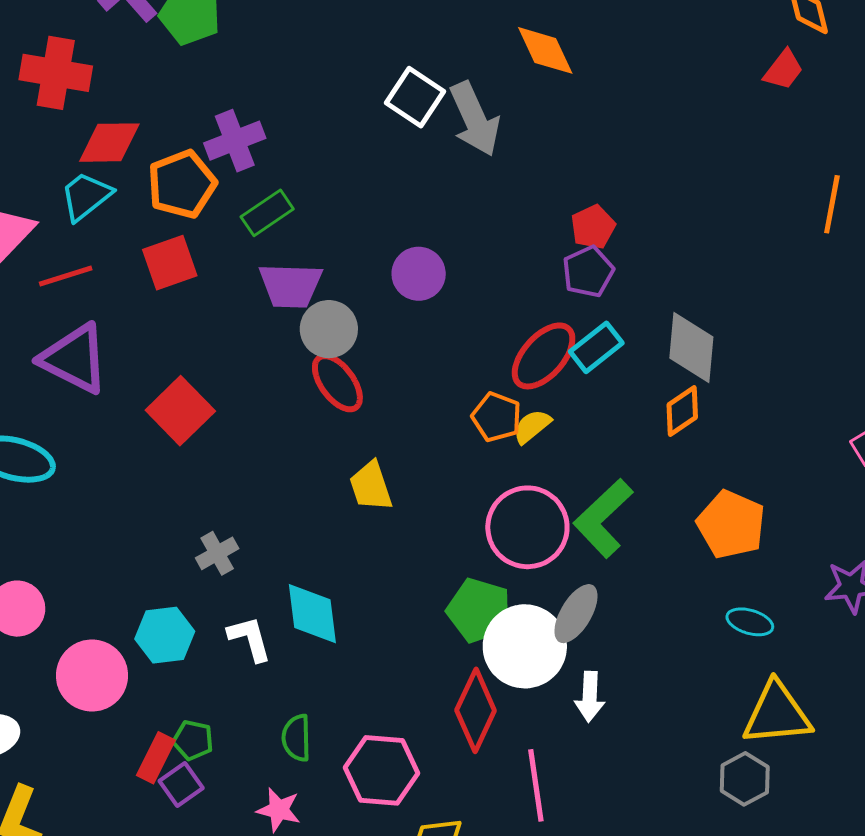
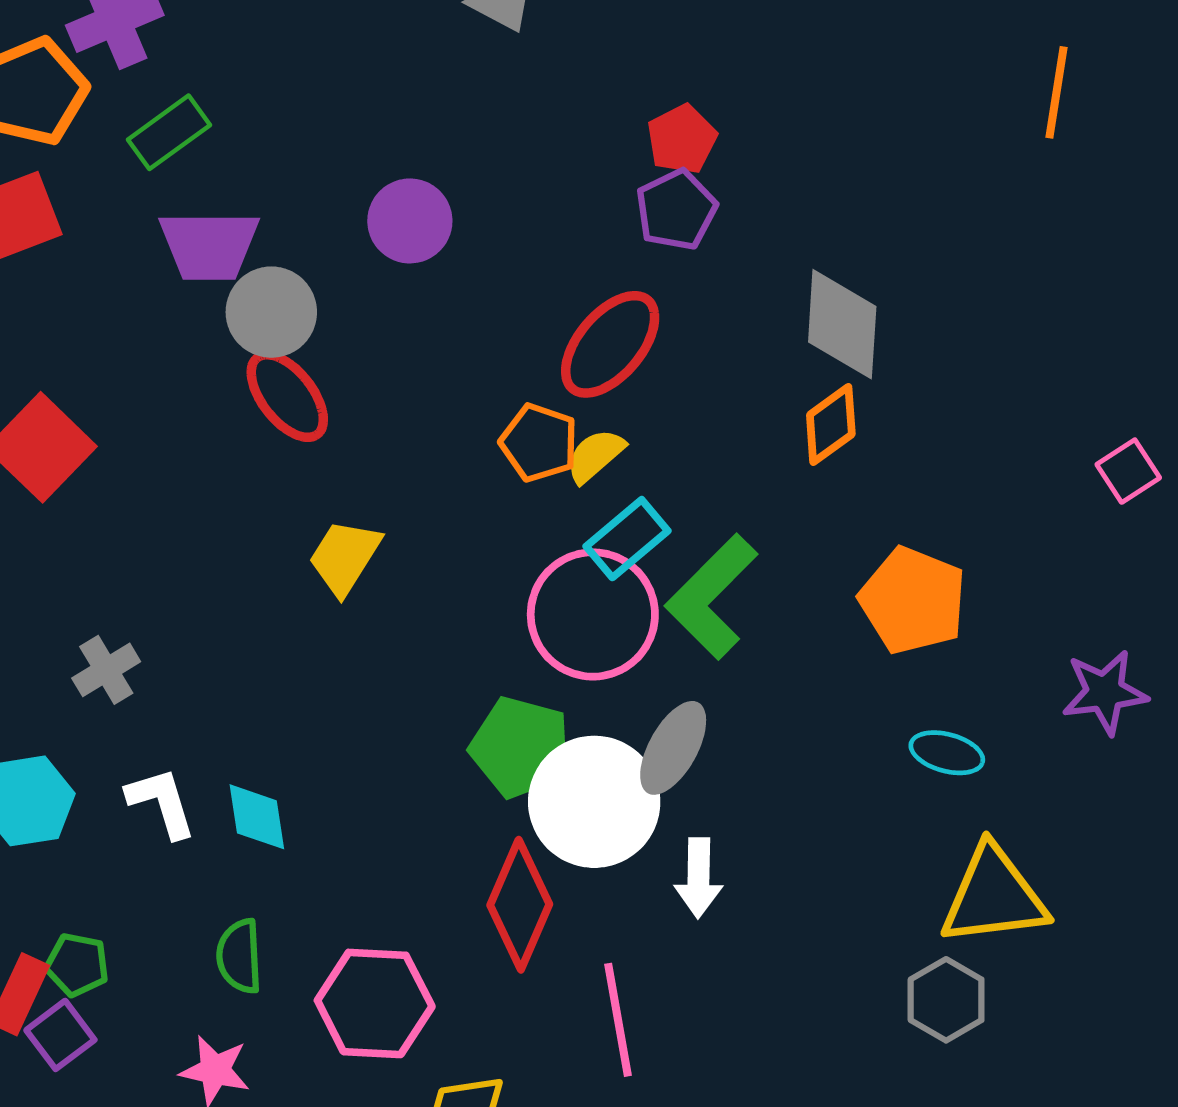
cyan rectangle: (596, 347) -> (627, 539), moved
yellow trapezoid: (371, 486) -> (345, 557), turned 52
cyan diamond: (312, 614) -> (257, 817), moved, size x0.7

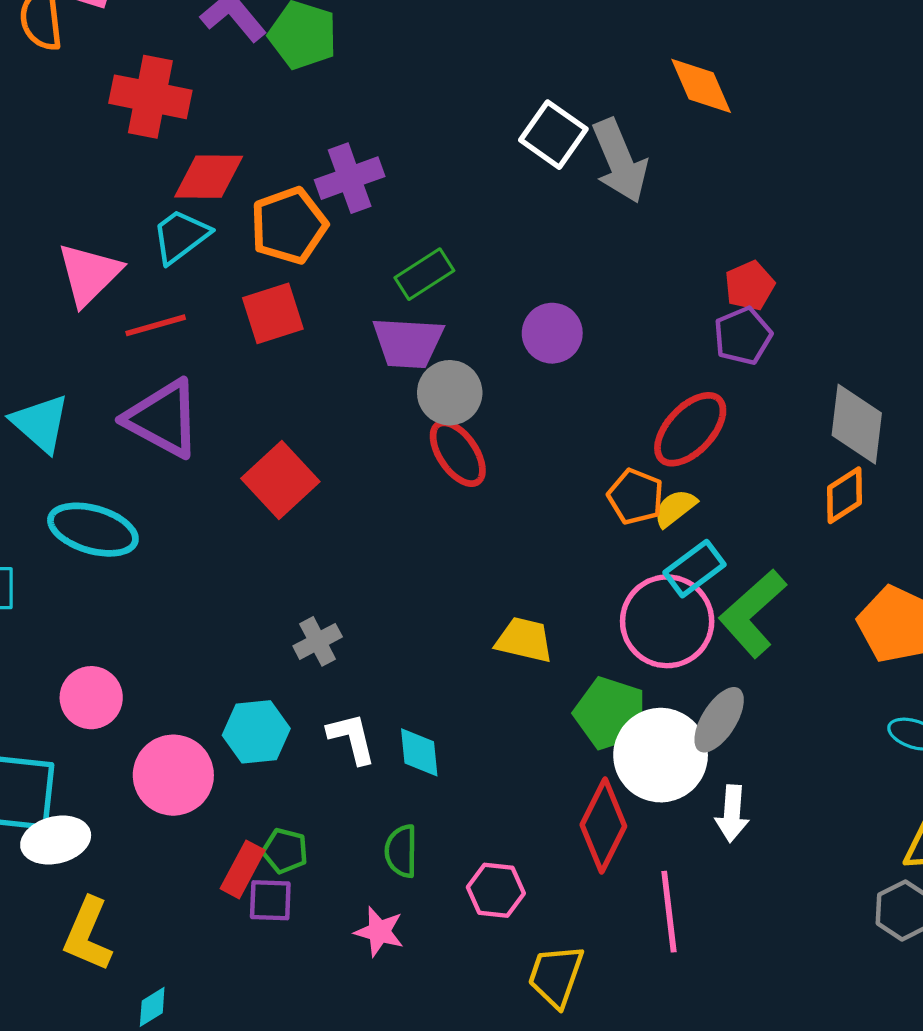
green rectangle: (169, 132) -> (424, 274), moved
yellow trapezoid: (345, 557) -> (524, 640), moved, turned 68
pink hexagon: (375, 1003) -> (496, 890), size x0.7
purple square: (60, 1035) -> (270, 900), turned 36

